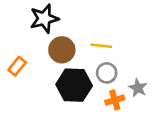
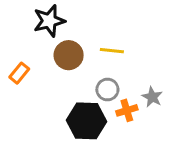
gray circle: (107, 73) -> (107, 90), moved
black hexagon: (74, 85) -> (87, 121), moved

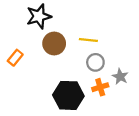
gray circle: (107, 90) -> (95, 62), moved

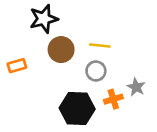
orange rectangle: (15, 58) -> (17, 66), turned 35
gray circle: (95, 62) -> (96, 71), moved

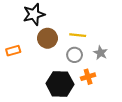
gray star: (136, 87) -> (101, 53), moved

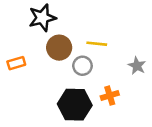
gray star: (101, 53) -> (137, 66), moved
gray circle: (75, 55) -> (82, 66), moved

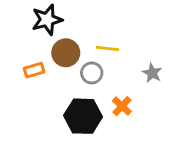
orange rectangle: (16, 63) -> (34, 70), moved
orange cross: (110, 96) -> (122, 106), turned -30

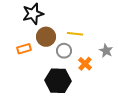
orange cross: (122, 106) -> (85, 64), moved

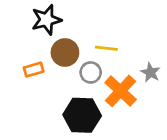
orange cross: (85, 64) -> (121, 91), size x1.6

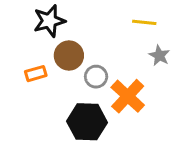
yellow line: (106, 48) -> (144, 22), moved
gray star: (150, 72) -> (159, 56), moved

